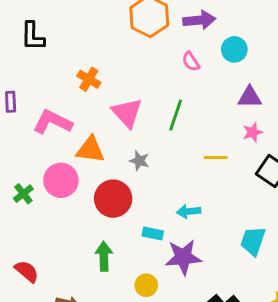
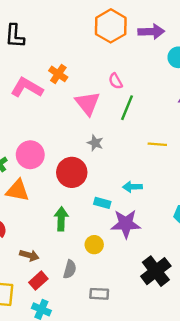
pink semicircle: (191, 62) -> (116, 81), moved
pink L-shape: (53, 122) -> (27, 88), moved
orange triangle: (90, 150) -> (18, 190), moved

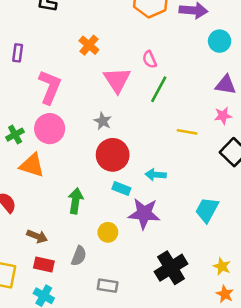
pink L-shape: (27, 88) -> (50, 87), moved, turned 76
gray star: (95, 143) -> (103, 121), moved
red circle: (72, 172) -> (113, 155), moved
red rectangle: (38, 281) -> (44, 264), turned 48

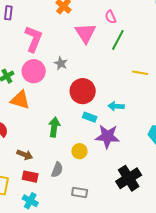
gray star: (103, 121) -> (61, 63), moved

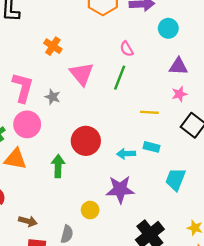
pink semicircle: (111, 17) -> (127, 49), moved
gray star: (61, 63) -> (53, 97), moved
cyan rectangle: (90, 117) -> (151, 147), moved
green arrow: (54, 127) -> (58, 166), moved

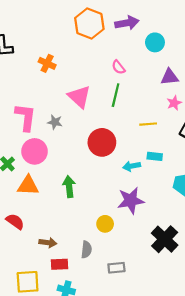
orange cross: (53, 46) -> (47, 63), moved
red circle: (86, 141) -> (102, 142), moved

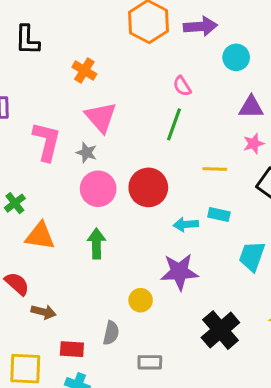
pink triangle: (79, 97) -> (101, 117), moved
pink circle: (35, 151) -> (98, 189), moved
brown arrow: (48, 243) -> (44, 312), moved

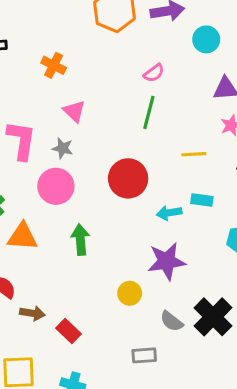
pink semicircle: (182, 86) -> (154, 73), turned -90
pink triangle: (101, 117) -> (74, 111), size x0.7
pink circle: (98, 189) -> (56, 186), moved
gray semicircle: (111, 333) -> (172, 321), moved, turned 120
red rectangle: (72, 349) -> (68, 331), moved, turned 45

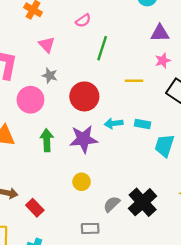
pink semicircle: (154, 73) -> (83, 21), moved
gray star: (63, 148) -> (50, 76), moved
cyan rectangle: (202, 200) -> (142, 124), moved
purple star: (167, 261) -> (84, 139), moved
gray semicircle: (172, 321) -> (112, 204), turned 96

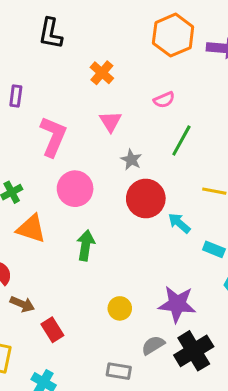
gray star: (50, 76) -> (131, 160), moved
cyan arrow: (114, 123) -> (179, 223), moved, turned 36
purple star: (84, 139) -> (177, 304), moved

